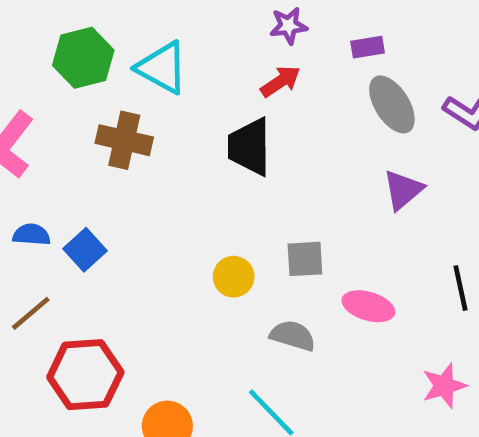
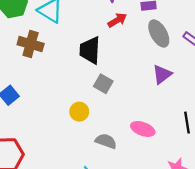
red arrow: (280, 81) -> (117, 20), moved
gray square: (305, 259) -> (103, 84), moved, turned 30

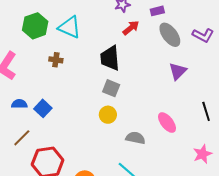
brown cross: (31, 44) -> (56, 60), size x0.6
gray square: (103, 84) -> (111, 88), moved
pink ellipse: (143, 129) -> (167, 123), turned 40

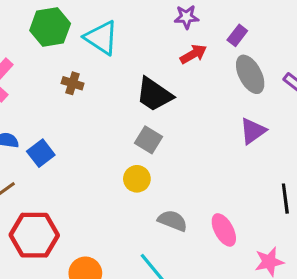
purple rectangle: (157, 11) -> (237, 35), turned -48
black trapezoid: (110, 58) -> (154, 94), turned -60
pink ellipse: (167, 123) -> (224, 230), moved

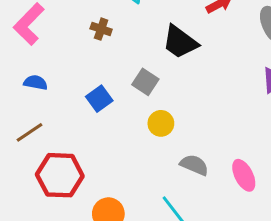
gray square: (148, 140) -> (145, 82), moved
blue square: (41, 153) -> (99, 99), moved

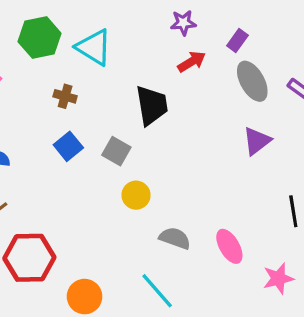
black trapezoid: (180, 42) -> (152, 105), turned -132
blue square: (99, 99) -> (68, 146), moved

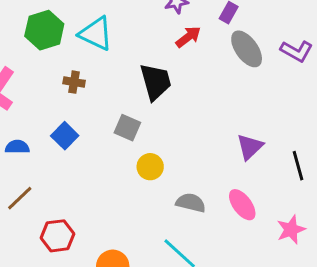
purple triangle: (257, 141) -> (250, 147), moved
blue square: (68, 146) -> (65, 136), moved
red hexagon: (29, 258) -> (57, 236), size x0.7

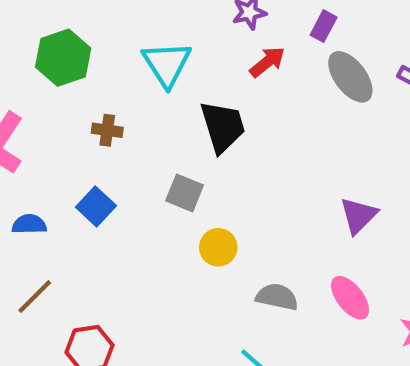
cyan triangle: (96, 34) -> (167, 64), moved, turned 33

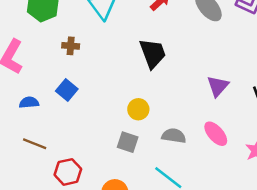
black trapezoid: (223, 127) -> (153, 53), moved
gray square: (185, 193) -> (128, 142), moved
brown line: (35, 297) -> (35, 144), turned 70

